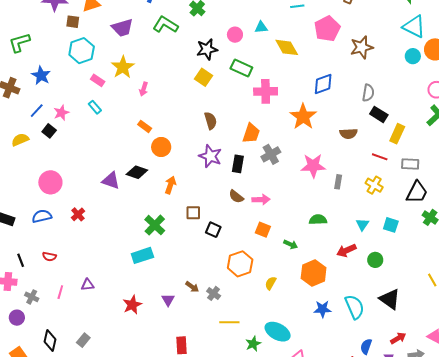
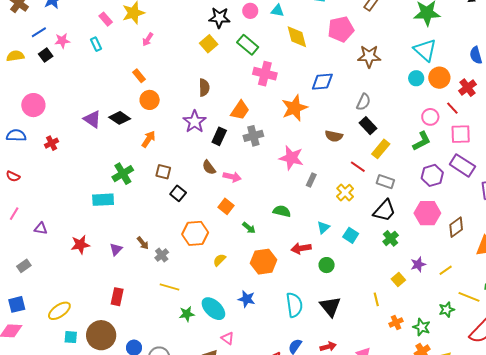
purple triangle: (87, 285) -> (41, 228), moved
blue star: (322, 309) -> (247, 299), moved

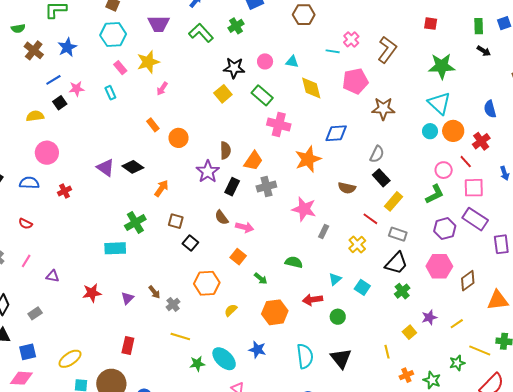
yellow semicircle: (15, 56) -> (35, 116), moved
brown semicircle: (204, 87) -> (225, 150), moved
orange circle: (150, 100) -> (179, 138), moved

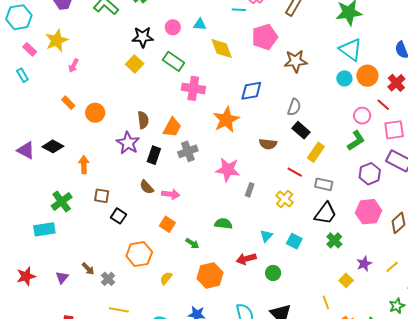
orange arrow: (162, 188) -> (84, 165), turned -30

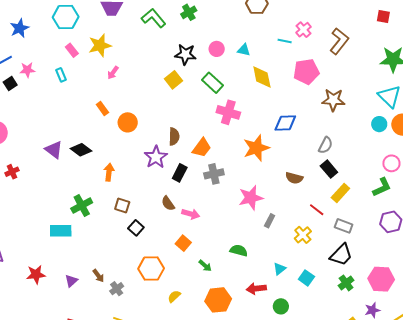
pink star: (228, 170) -> (251, 198), turned -30
pink hexagon: (368, 212) -> (381, 279), moved

